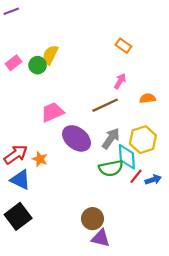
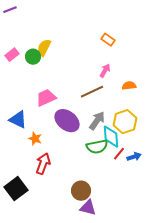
red arrow: (16, 154) -> (43, 164), moved, turned -35
blue triangle: (20, 180) -> (18, 120), moved

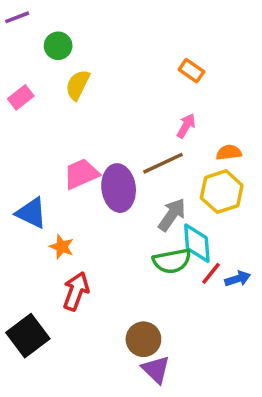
green circle: (33, 57) -> (58, 46), moved
purple ellipse: (67, 121) -> (119, 188), moved, turned 45
yellow hexagon: (125, 122) -> (222, 192), moved
purple triangle: (88, 208) -> (156, 369), turned 30

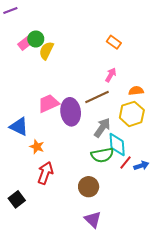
green circle: (58, 46) -> (36, 39), moved
pink rectangle: (21, 97) -> (25, 43), moved
black square: (28, 336) -> (17, 199), size x0.7
brown circle: (143, 339) -> (89, 187), moved

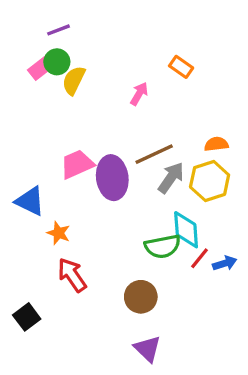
purple line: (10, 11) -> (59, 30), moved
pink arrow: (111, 75) -> (139, 94), moved
gray arrow: (102, 128) -> (171, 178), moved
red arrow: (45, 173) -> (72, 275), turned -55

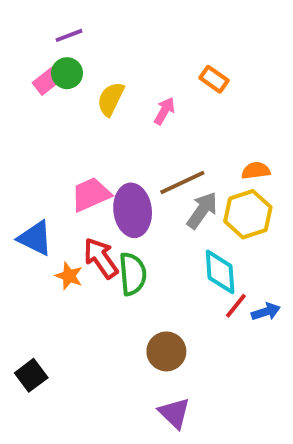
yellow semicircle: (74, 80) -> (111, 99), moved
green semicircle: (163, 246) -> (133, 274), moved, turned -84
red arrow: (72, 275) -> (101, 258), moved

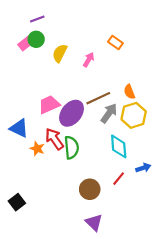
orange semicircle: (256, 171) -> (129, 92), moved, turned -104
purple ellipse: (133, 210) -> (72, 113), turned 45
red line: (236, 306) -> (119, 179), moved

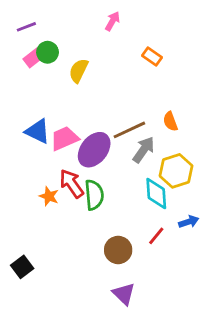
purple line: (37, 19) -> (26, 27), moved
pink arrow: (89, 60) -> (112, 21), moved
yellow hexagon: (134, 115) -> (176, 171), moved
blue triangle: (19, 128) -> (38, 131), moved

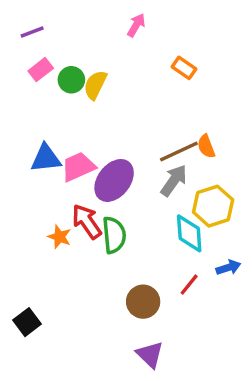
green circle: (48, 52) -> (71, 80), moved
brown line: (129, 130) -> (179, 151), moved
blue triangle: (38, 131) -> (46, 158), turned -32

